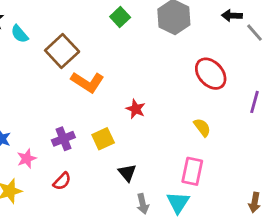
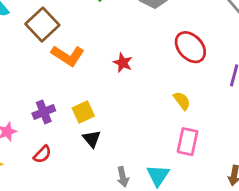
red star: (136, 109) -> (123, 63), moved
pink rectangle: (192, 171) -> (188, 142), moved
black triangle: (127, 173) -> (92, 139), moved

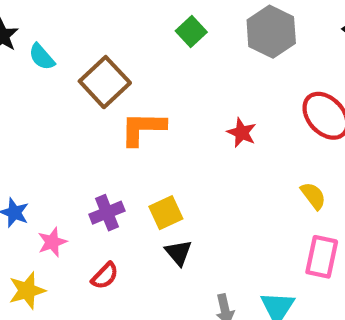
orange L-shape: (68, 56) -> (143, 128), turned 148
red star: (123, 63) -> (242, 133), moved

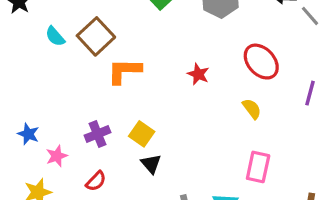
cyan semicircle: (42, 57) -> (55, 36), moved
yellow semicircle: (313, 196) -> (252, 109), moved
yellow square: (166, 213) -> (142, 134), turned -30

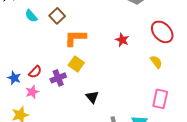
brown square: (96, 36) -> (57, 16), size x0.7
yellow square: (142, 134) -> (76, 64), moved
red semicircle: (96, 181) -> (35, 72), moved

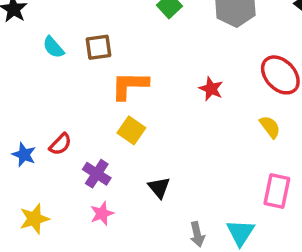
brown square: (57, 16) -> (98, 47), turned 35
purple cross: (58, 78) -> (97, 174), moved, turned -35
pink star: (32, 92) -> (102, 214), moved

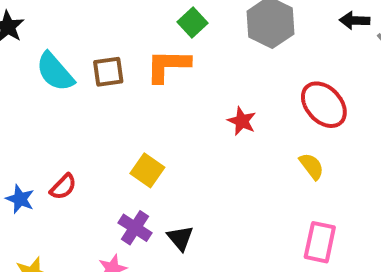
cyan semicircle: (53, 47) -> (55, 72), size x1.5
orange L-shape: (130, 85) -> (168, 66), moved
purple cross: (97, 174) -> (135, 228), moved

